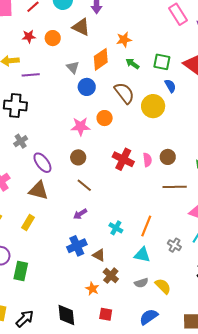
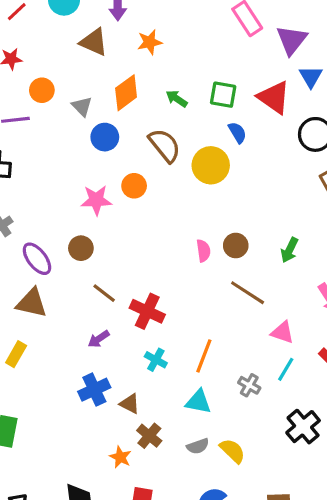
orange circle: (53, 38) -> (42, 90), moved
orange star: (124, 40) -> (150, 42), moved
brown circle: (78, 157) -> (81, 248), moved
red cross: (123, 159) -> (147, 311), moved
brown line: (175, 187) -> (248, 293), turned 35

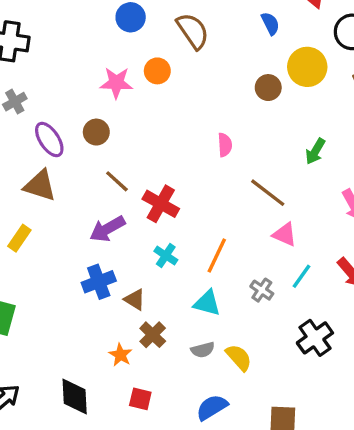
yellow circle: (211, 165) -> (307, 67), moved
brown circle: (236, 245) -> (268, 88), moved
pink triangle: (282, 332) -> (285, 234), moved
purple arrow: (99, 339) -> (107, 229), size x1.5

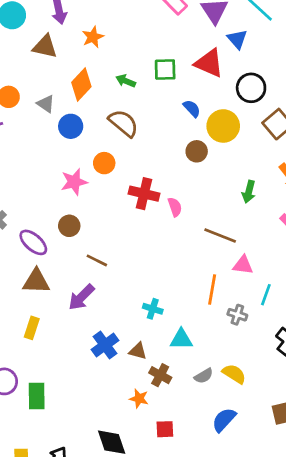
blue semicircle: (270, 23) -> (192, 108), moved
red cross: (161, 204) -> (144, 194), moved
purple arrow: (107, 229) -> (81, 297), moved
orange line: (217, 255) -> (212, 290), moved
cyan triangle: (207, 303) -> (181, 339), moved

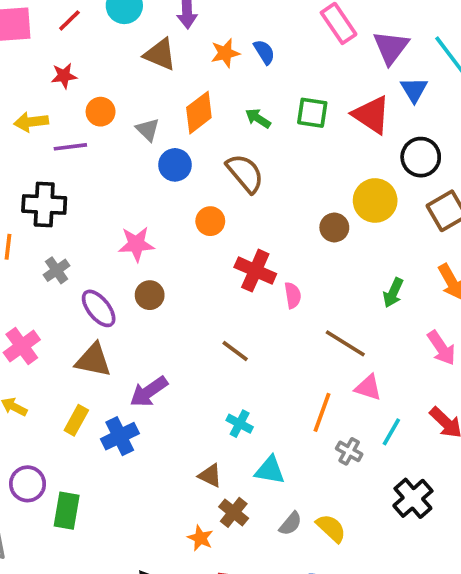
blue semicircle: (192, 108) -> (264, 52), moved
pink star: (74, 182) -> (136, 244), moved
brown line: (97, 260) -> (235, 351), moved
blue cross: (105, 345) -> (120, 436), moved
gray semicircle: (204, 376) -> (290, 524), turned -30

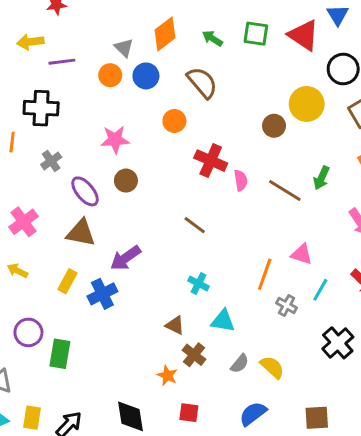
orange circle: (101, 112) -> (110, 75), moved
brown line: (345, 343) -> (285, 191), moved

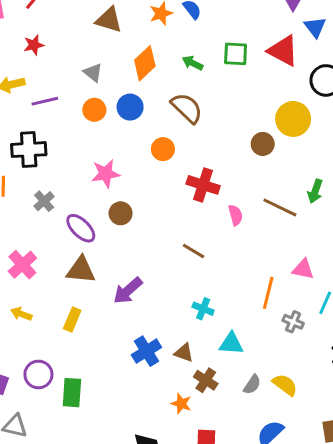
gray triangle: (124, 48) -> (93, 73), moved
pink semicircle: (241, 180) -> (235, 215), moved
blue cross: (102, 294) -> (146, 351), moved

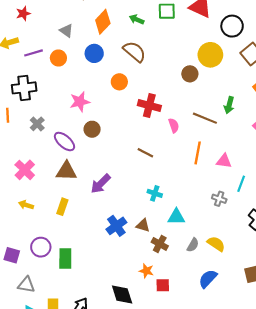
orange circle: (94, 110) -> (58, 58), moved
orange line: (268, 293) -> (198, 153), moved
orange star: (181, 404) -> (146, 271), moved

